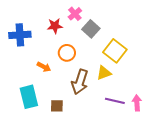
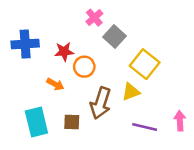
red star: (55, 26) -> (64, 52), moved
pink arrow: (137, 103) -> (180, 121), moved
brown square: (57, 106) -> (72, 122), moved

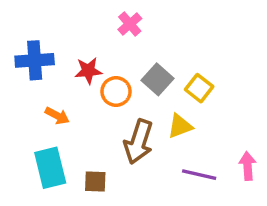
gray square: (114, 36) -> (158, 79), moved
yellow square: (145, 64) -> (199, 88), size x0.7
orange arrow: (55, 84) -> (57, 116), moved
brown square: (72, 122) -> (95, 182), moved

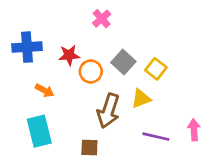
brown square: (95, 182) -> (89, 147), moved

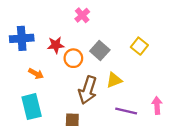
yellow square: (156, 69) -> (139, 46), moved

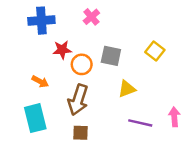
blue cross: (22, 38) -> (41, 21), moved
gray square: (100, 50) -> (111, 56), turned -30
brown arrow: (88, 90) -> (78, 100), moved

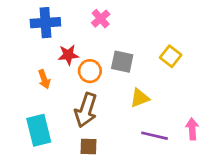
orange arrow: (40, 81) -> (44, 79), moved, turned 42

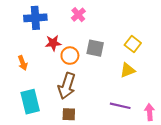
orange arrow: (44, 79) -> (23, 63), moved
yellow triangle: (140, 98) -> (128, 70), moved
pink arrow: (192, 129) -> (150, 112), moved

